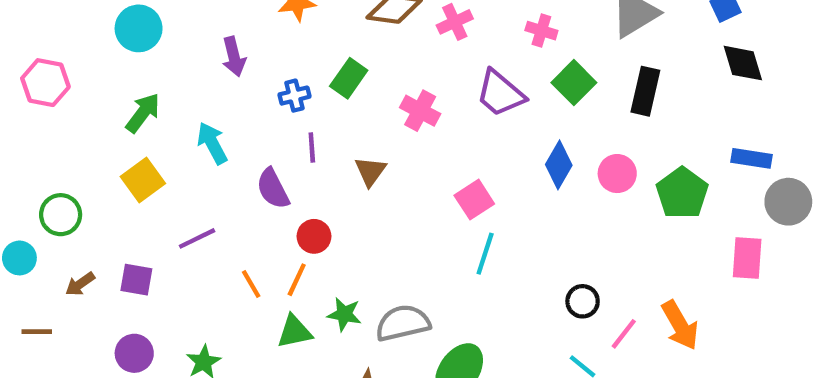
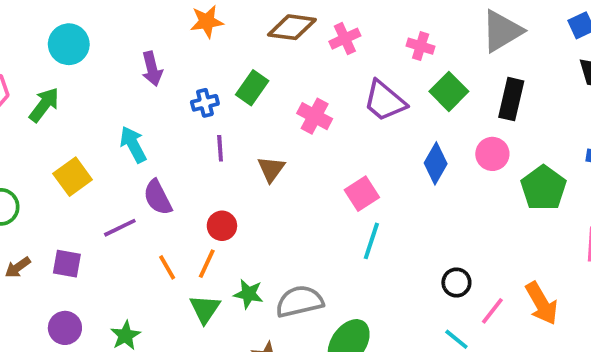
green arrow: (143, 113) -> (44, 105), moved
pink circle: (617, 174) -> (492, 154), moved
purple semicircle: (273, 189) -> (158, 197), moved
green triangle: (294, 332) -> (205, 309), turned -44

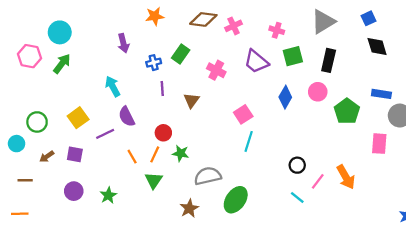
cyan circle: (69, 44) -> (60, 32), moved
green square: (449, 91) -> (293, 56), turned 30
yellow square: (73, 177) -> (78, 118), moved
green star: (248, 294) -> (181, 153), moved

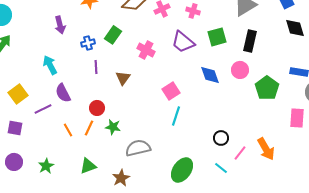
pink cross: (277, 30) -> (193, 11), moved
blue diamond: (285, 97) -> (210, 75), turned -50
green triangle: (154, 180) -> (88, 166), moved, turned 36
green ellipse: (236, 200) -> (182, 170), moved

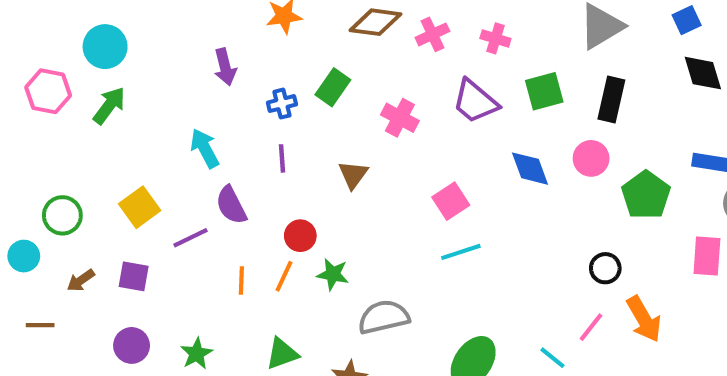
purple line: (96, 67) -> (282, 158), moved
cyan line: (176, 116) -> (461, 252), turned 54
orange line: (68, 130) -> (241, 280), turned 32
black circle: (221, 138) -> (605, 268), moved

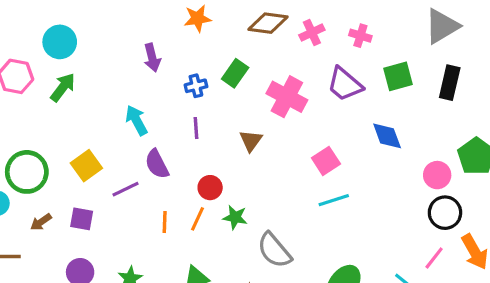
pink cross: (400, 118) -> (287, 97), size x1.4
pink circle: (591, 158) -> (437, 175), moved
green circle: (62, 215) -> (27, 172), size x1.4
black circle: (605, 268) -> (445, 213), size x1.4
gray semicircle: (384, 317) -> (274, 250), turned -117

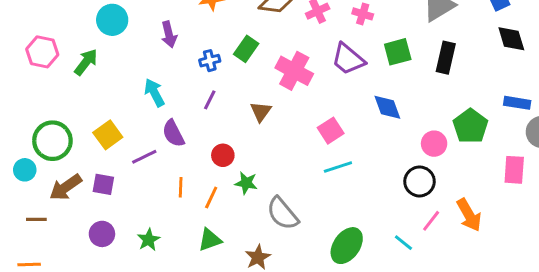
cyan circle: (60, 42) -> (112, 20), moved
purple line: (196, 128) -> (210, 100), turned 30
black circle: (445, 213) -> (420, 181), moved
orange line: (198, 219) -> (211, 198), moved
brown arrow: (41, 222) -> (66, 187), size x1.6

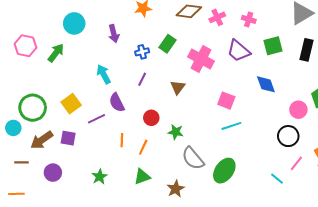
pink square: (331, 131) -> (226, 101), turned -36
green star: (246, 183) -> (176, 132), moved
purple circle: (102, 234) -> (53, 173), moved
green ellipse: (347, 246) -> (224, 171), moved

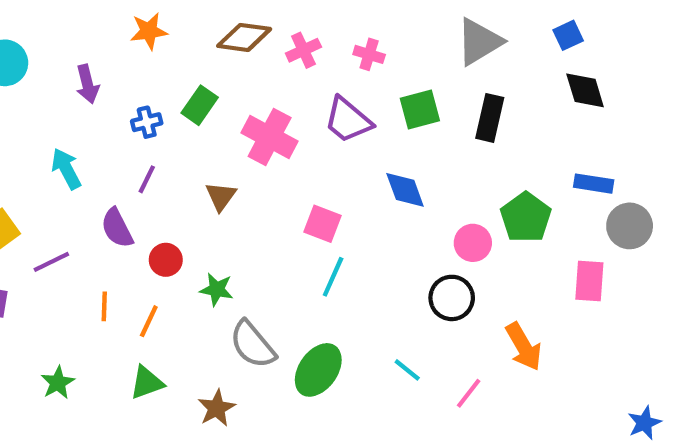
purple semicircle: (117, 103) -> (117, 228), moved
cyan line: (231, 126) -> (333, 277), turned -48
pink line: (296, 163) -> (469, 393), moved
cyan line: (277, 179) -> (407, 370), moved

